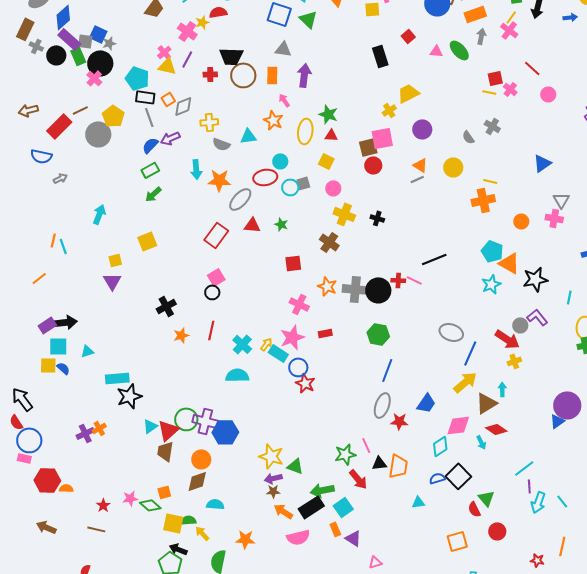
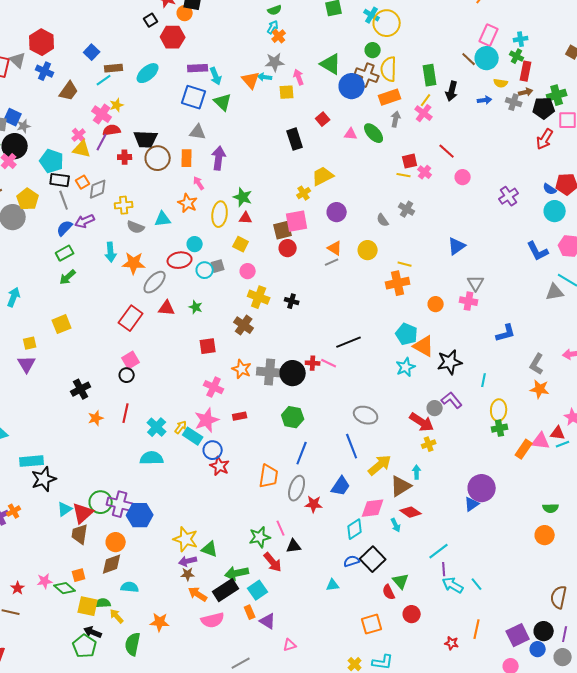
red semicircle: (218, 12) -> (112, 130), moved
blue line: (470, 353) -> (352, 446), moved, turned -45
orange trapezoid: (398, 466) -> (269, 476), moved
cyan arrow: (538, 502) -> (453, 585), turned 100

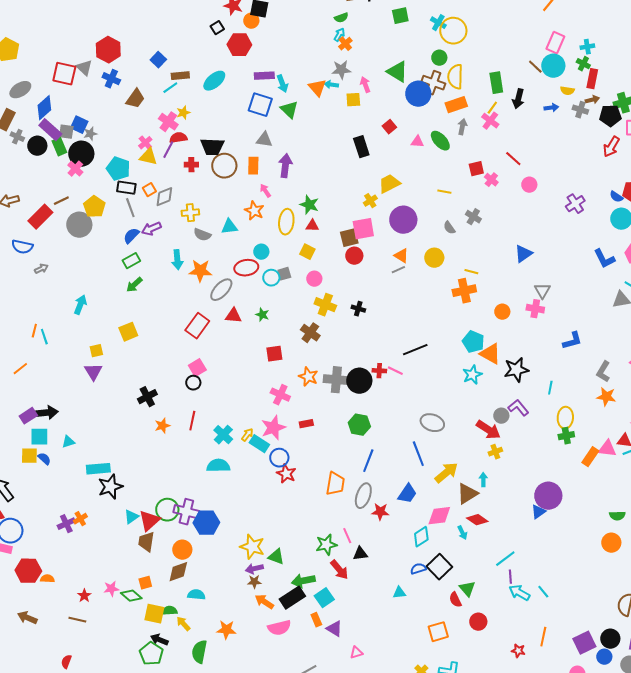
yellow line: (404, 175) -> (444, 192), moved
purple circle: (337, 212) -> (403, 220), size x1.4

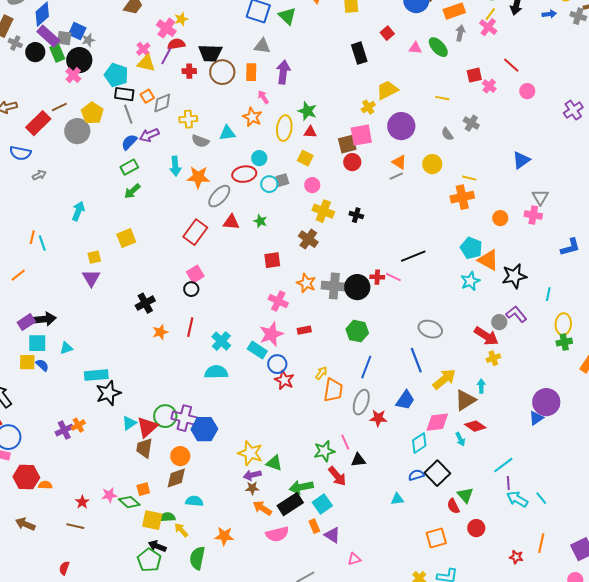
yellow arrow: (247, 435) -> (321, 373), moved

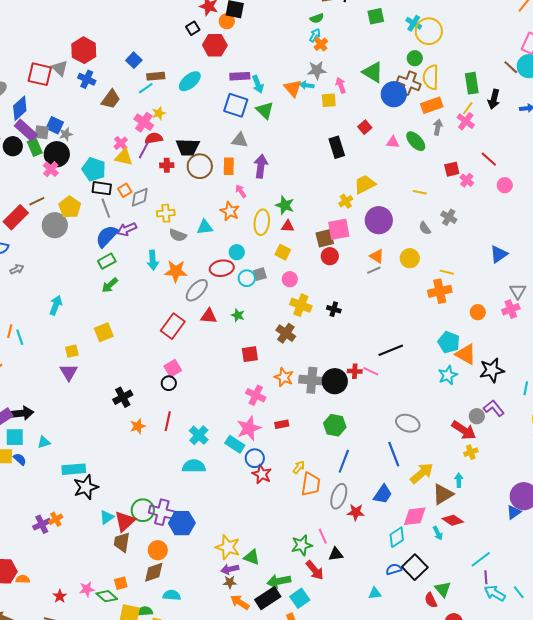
blue semicircle: (129, 142) -> (107, 236), size x1.4
pink cross: (533, 215) -> (511, 309), turned -30

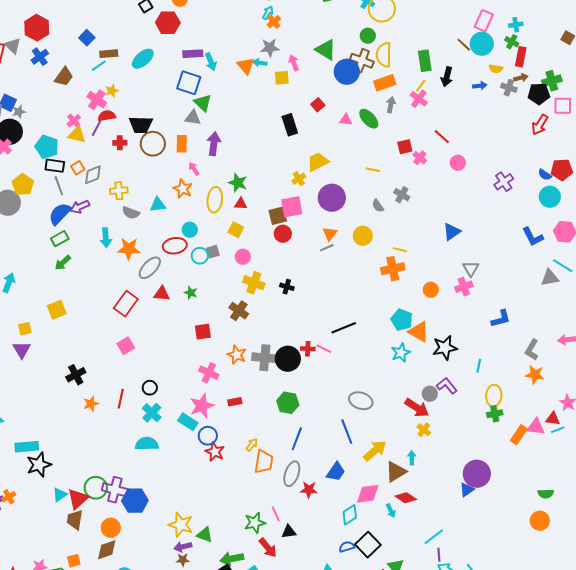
blue cross: (87, 79) -> (40, 57), turned 30
green triangle: (265, 110) -> (203, 103), moved
orange triangle: (377, 256) -> (330, 234), turned 35
black circle: (169, 383) -> (150, 388), moved
yellow cross: (471, 452) -> (424, 430), turned -32

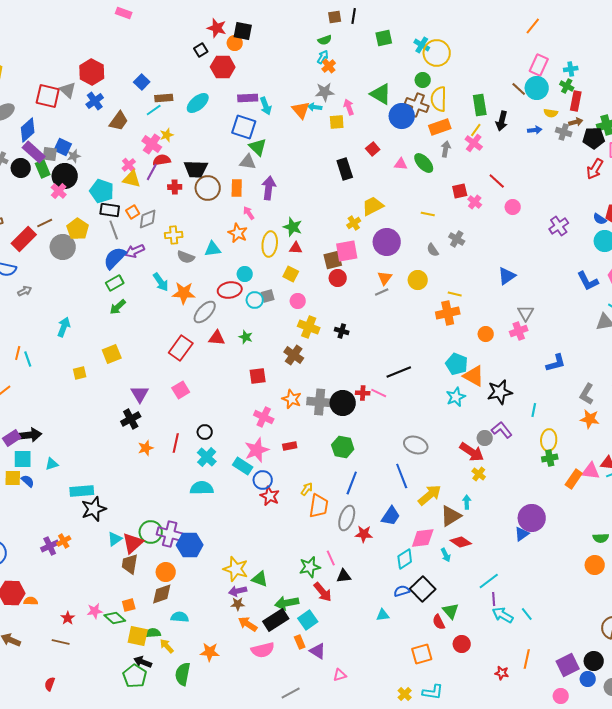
cyan arrow: (106, 238) -> (161, 282), turned -30
purple triangle: (22, 350) -> (140, 394), moved

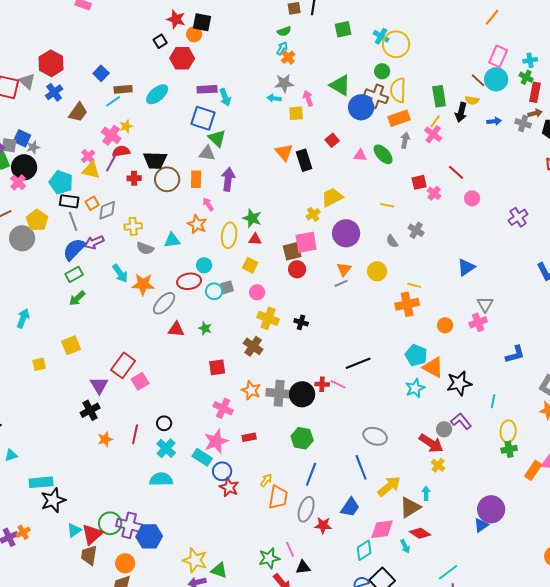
orange triangle: (301, 110) -> (284, 152), moved
yellow semicircle: (551, 113) -> (472, 100), moved
red rectangle: (181, 348) -> (123, 365), moved

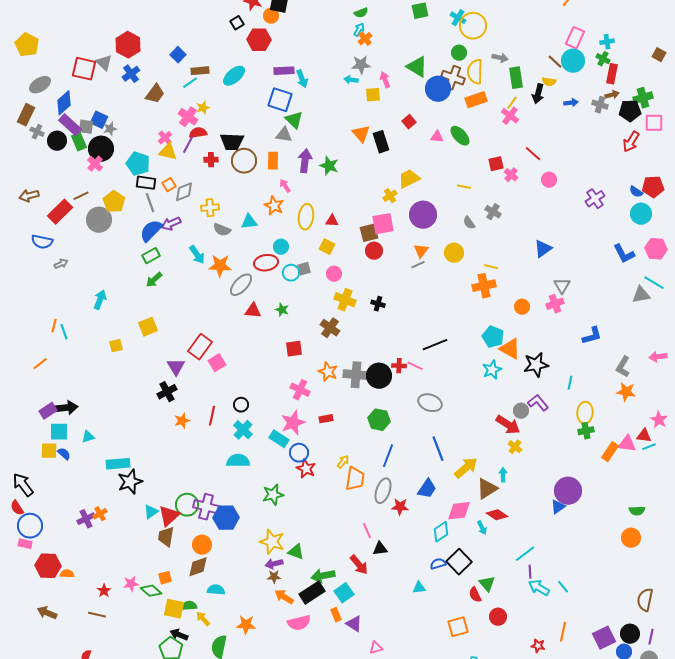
gray arrow: (405, 140) -> (500, 58), moved, turned 91
green star: (252, 218) -> (329, 166), moved
gray ellipse: (375, 436) -> (430, 403), moved
green star: (269, 558) -> (273, 495), moved

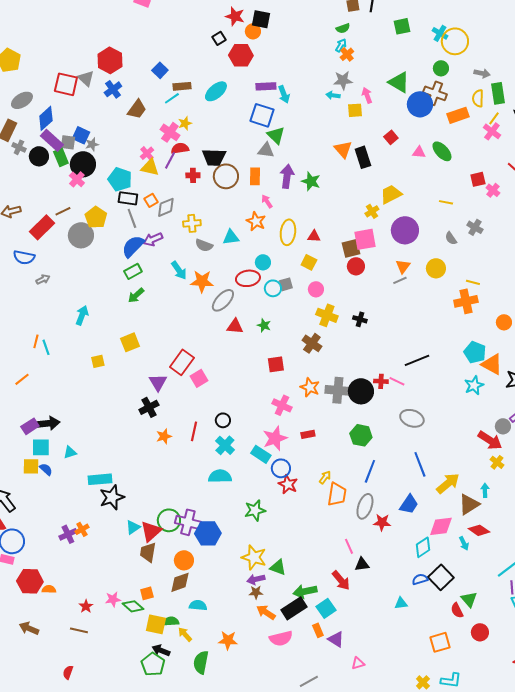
yellow semicircle: (475, 72) -> (478, 98), moved, size x0.7

